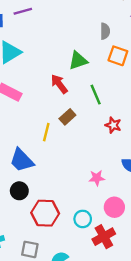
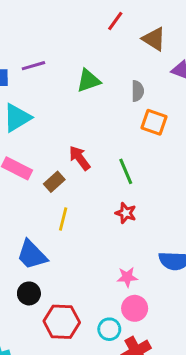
green triangle: (78, 61) -> (88, 81), moved
brown rectangle: (67, 117) -> (54, 182), moved
red star: (113, 125) -> (126, 213), moved
pink circle: (114, 207) -> (135, 308), moved

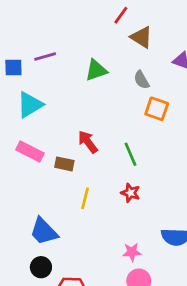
brown triangle: (154, 39) -> (142, 37), moved
gray semicircle: (138, 91) -> (142, 80), turned 150
brown rectangle: (54, 182) -> (64, 164), turned 54
yellow line: (63, 219) -> (85, 198), moved

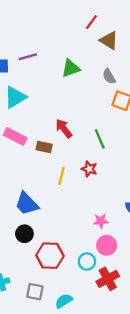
red star: (130, 193) -> (89, 169), moved

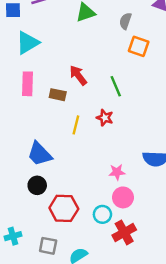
gray semicircle: (109, 76) -> (125, 21), turned 49
pink rectangle: (15, 137) -> (28, 84), turned 65

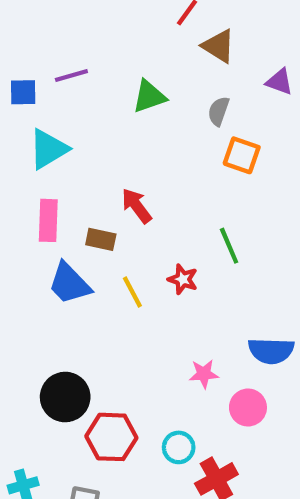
green line: (116, 86) -> (229, 246), moved
yellow line: (76, 125) -> (132, 292), turned -42
blue trapezoid: (40, 154) -> (69, 284), moved
black circle: (37, 185) -> (65, 397), size x1.5
pink circle: (123, 197) -> (248, 408), moved

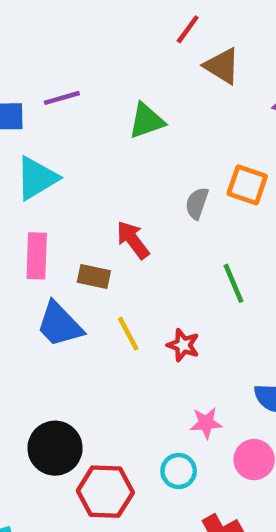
gray semicircle: (219, 111) -> (197, 203), moved
red star: (183, 279) -> (183, 345), moved
cyan circle: (179, 447) -> (179, 471), moved

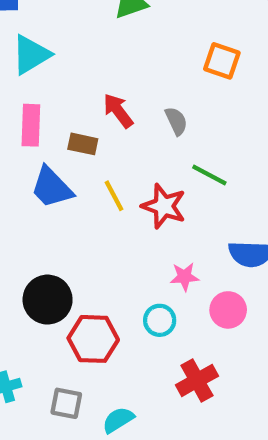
gray semicircle: (197, 203) -> (176, 121), moved, turned 136
green line: (233, 283) -> (209, 175), moved, turned -39
red star: (183, 345) -> (164, 206), size x1.5

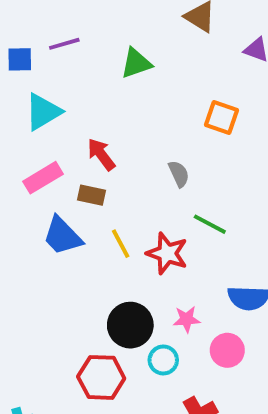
red arrow: (118, 111) -> (101, 154), moved
pink rectangle: (31, 125) -> (43, 178), turned 57
black circle: (48, 300) -> (130, 325), moved

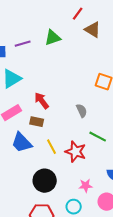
green triangle: (136, 63) -> (53, 38), moved
black circle: (130, 325) -> (45, 181), moved

